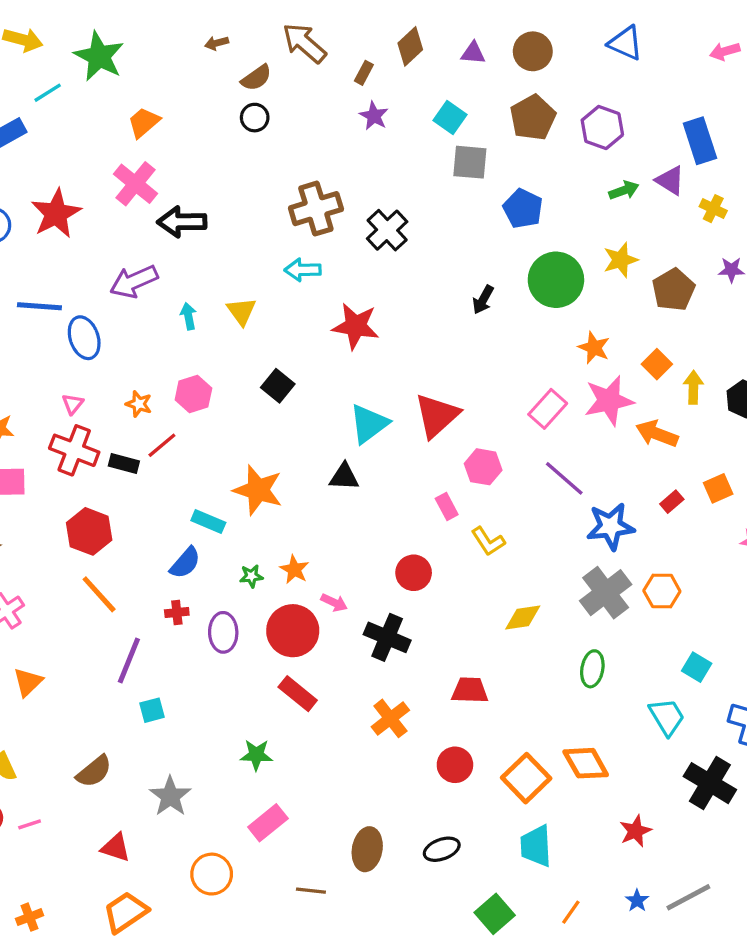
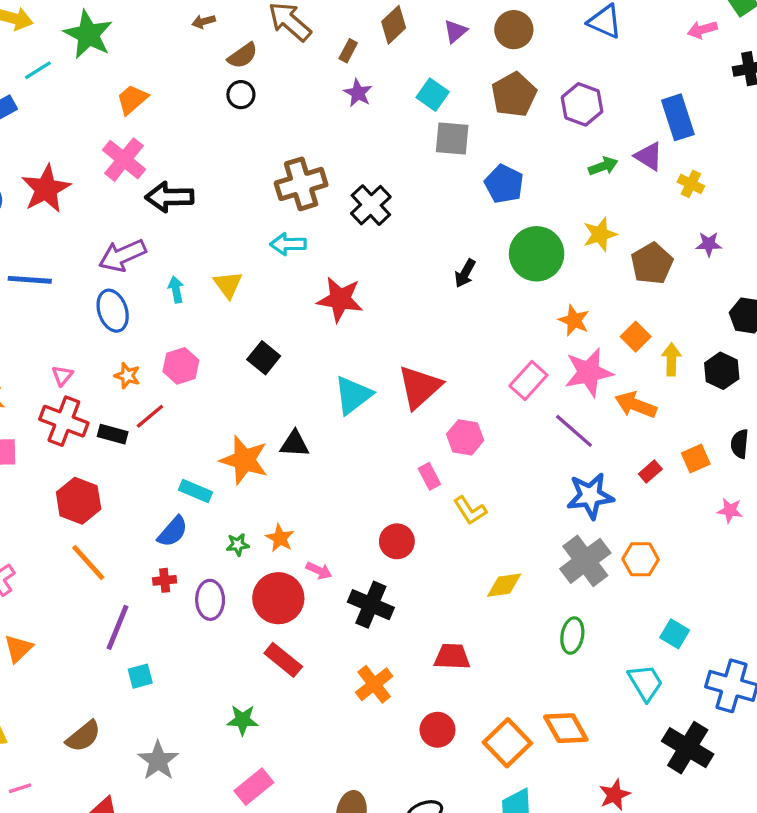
purple triangle: (473, 53) -> (455, 31), turned -45
blue ellipse: (84, 338) -> (113, 311), moved
black triangle: (344, 477) -> (295, 444), moved
purple line: (564, 478) -> (574, 431), moved

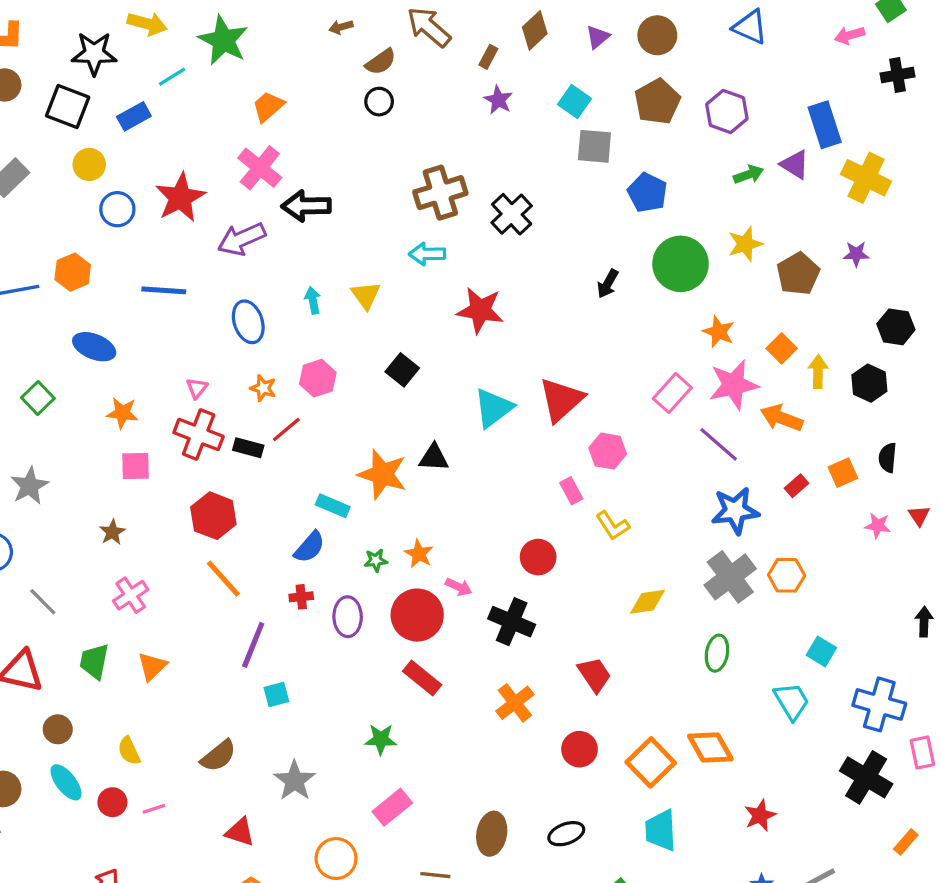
yellow cross: (691, 184) -> (866, 178), moved, size x1.8
purple arrow: (122, 255) -> (242, 239), moved
red trapezoid: (452, 657) -> (594, 675), turned 54
black cross: (688, 748) -> (866, 777), moved

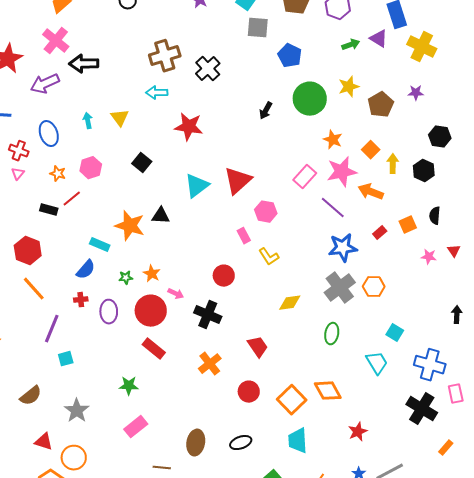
red cross: (199, 434) -> (19, 151), moved, size x0.7
orange circle: (336, 859) -> (74, 458), moved

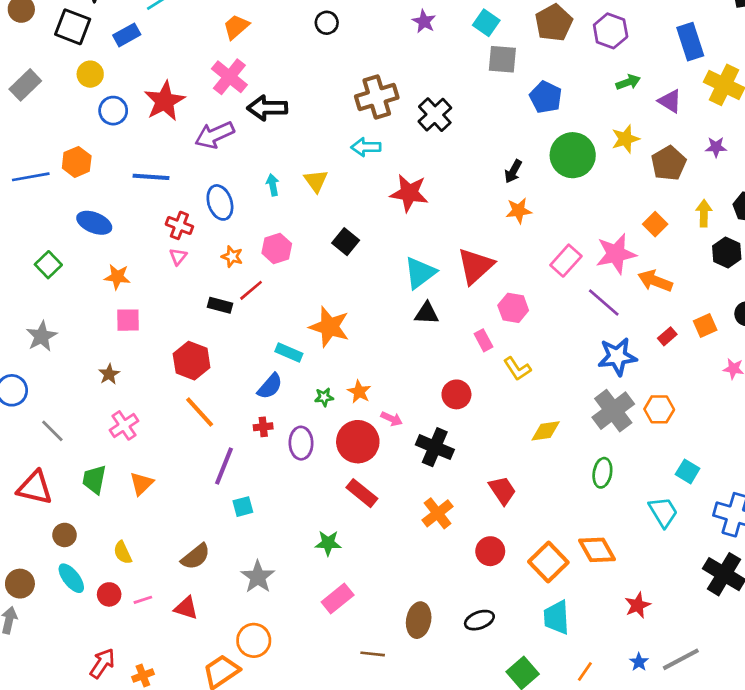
purple triangle: (379, 39) -> (670, 101), moved
orange star: (333, 140) -> (519, 211), moved, turned -30
yellow arrow: (393, 164) -> (704, 213), moved
black triangle: (161, 216) -> (427, 313), moved
red triangle: (44, 442) -> (186, 608), moved

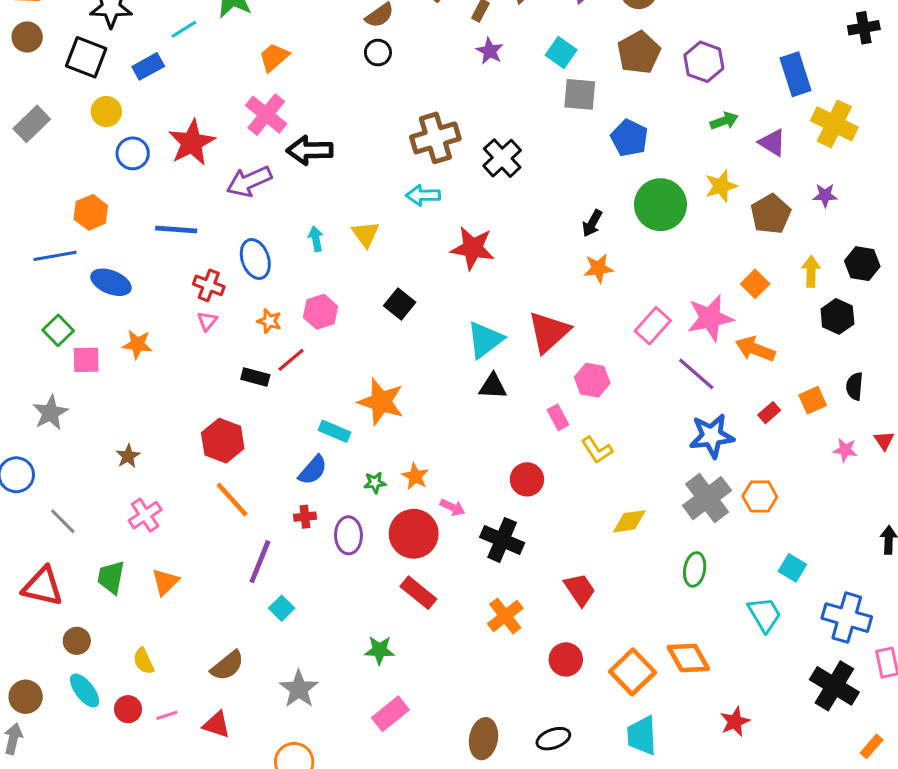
blue line: (31, 177) -> (55, 256), moved
pink square: (128, 320) -> (86, 360), moved
cyan square: (243, 507) -> (282, 608), turned -30

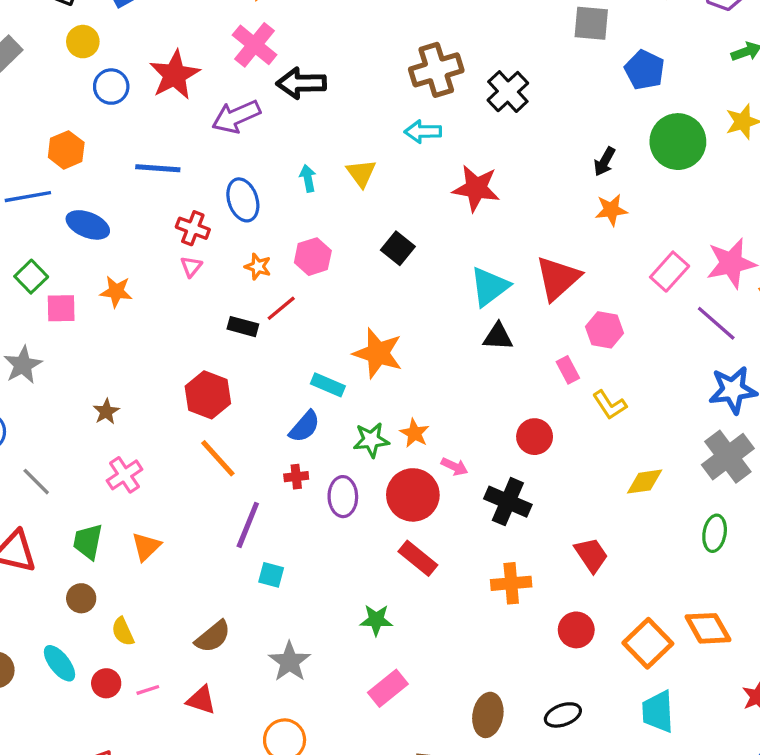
green star: (375, 483) -> (371, 440), size x1.5
cyan square: (282, 608) -> (271, 575), turned -30
orange cross: (505, 616) -> (511, 583), turned 33
brown circle: (77, 641) -> (81, 598), moved

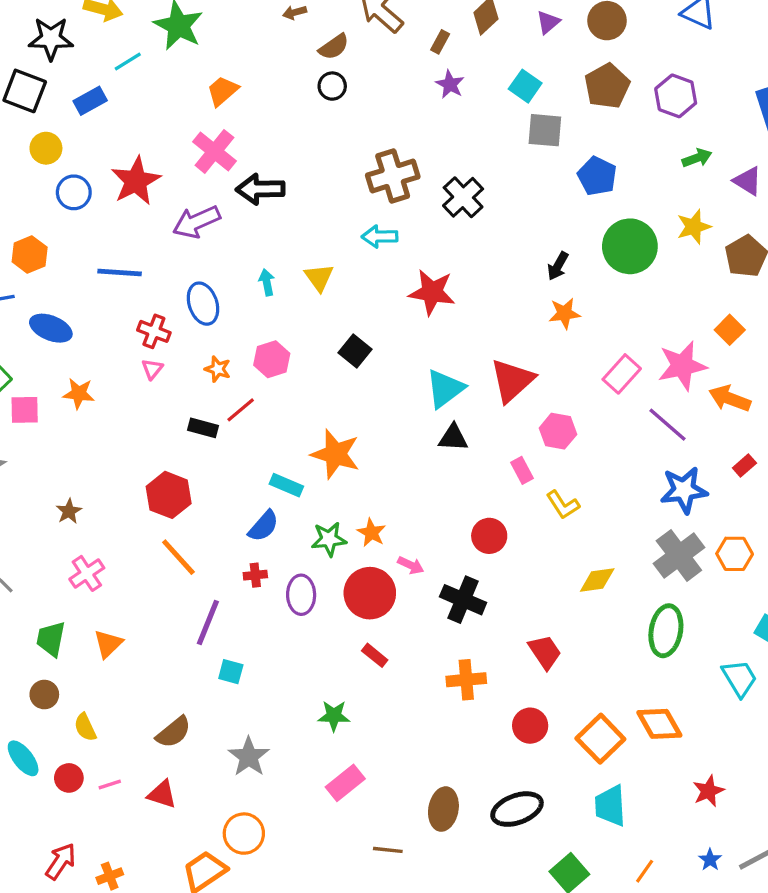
green ellipse: (715, 533) -> (666, 631), size x1.4
red rectangle: (418, 558) -> (375, 655), size x0.7
black ellipse: (563, 715) -> (517, 809), size x1.4

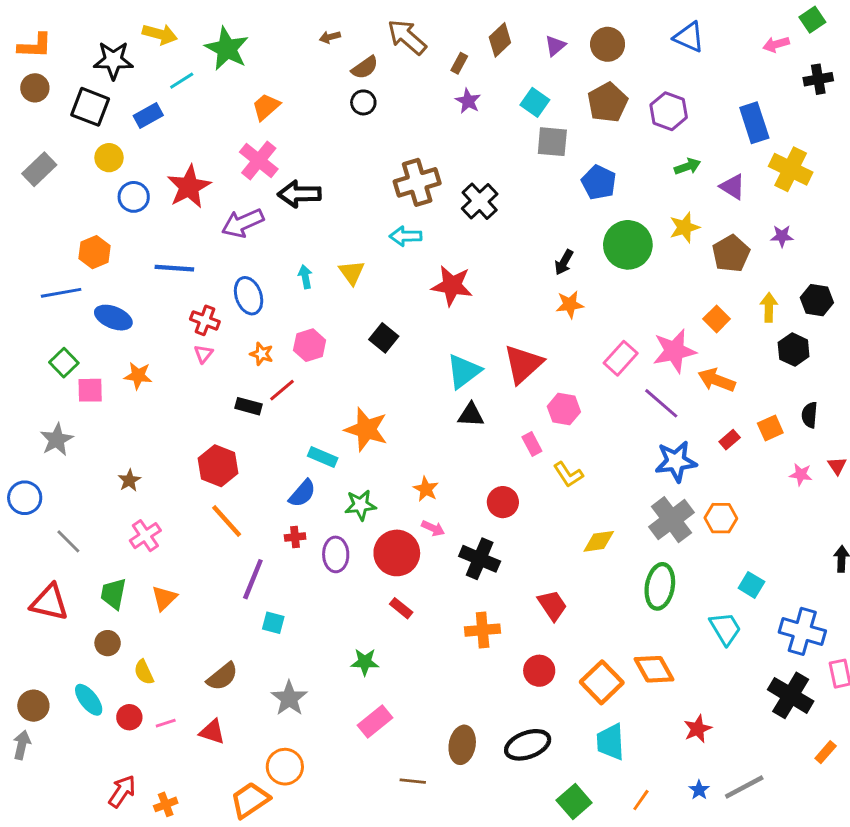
orange star: (371, 533) -> (426, 489), moved

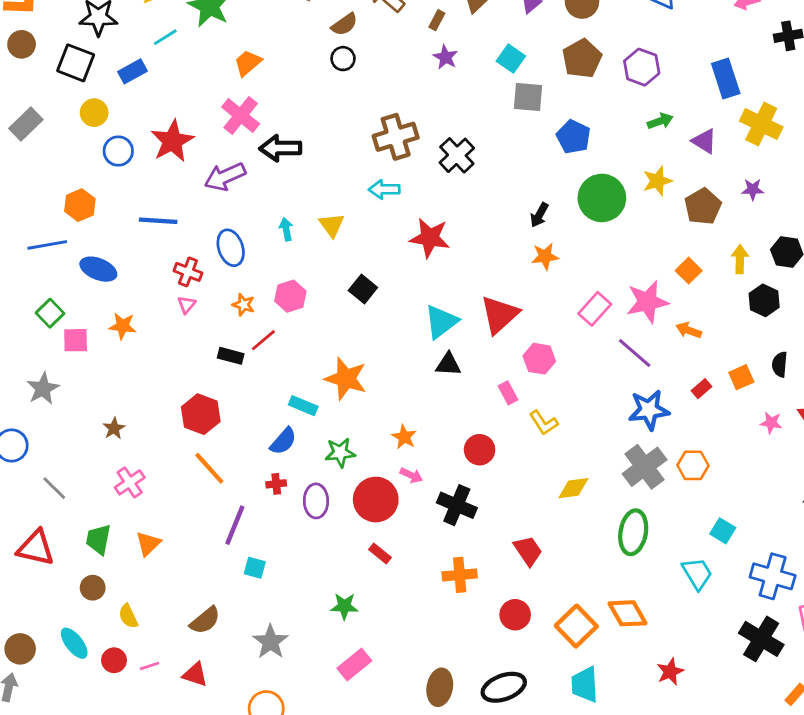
orange arrow: (717, 380) -> (689, 330), size x0.7

